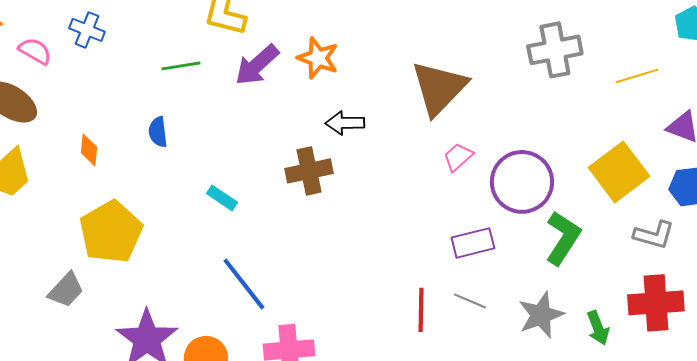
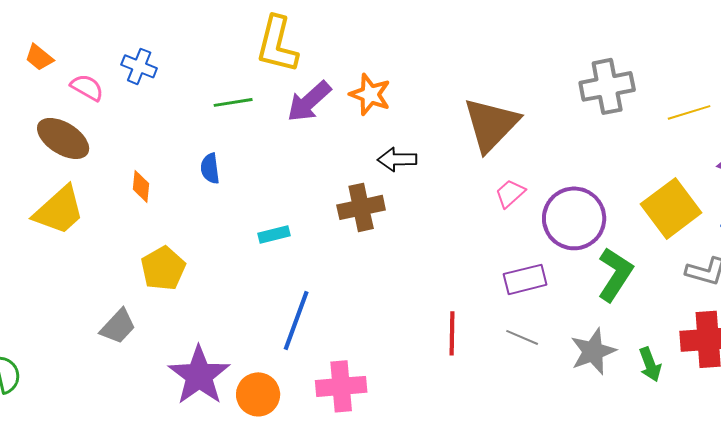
cyan rectangle: (222, 198) -> (274, 234), turned -48
yellow pentagon: (111, 232) -> (163, 268), size x0.7
blue line: (244, 284) -> (296, 320), turned 58
red line: (421, 310) -> (452, 333), moved

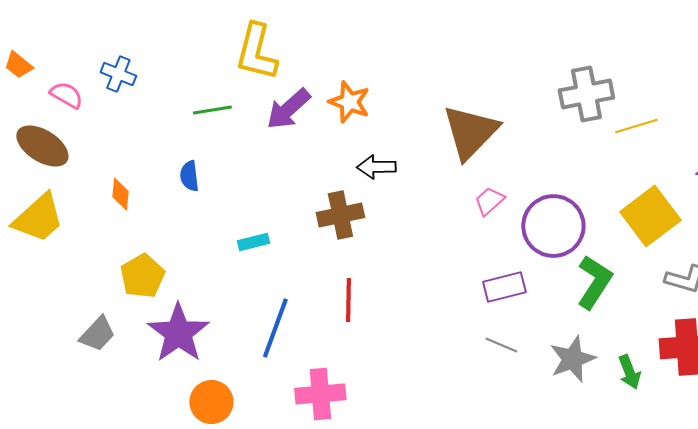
yellow line: (689, 112) -> (636, 126), moved
red line: (452, 333) -> (348, 300), moved
purple star: (199, 375) -> (178, 333), moved
orange circle: (258, 394) -> (211, 402), moved

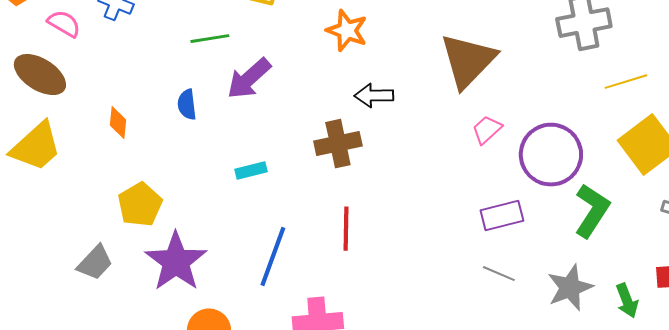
purple arrow: (288, 109) -> (249, 79), moved
yellow line: (636, 126) -> (626, 82), moved

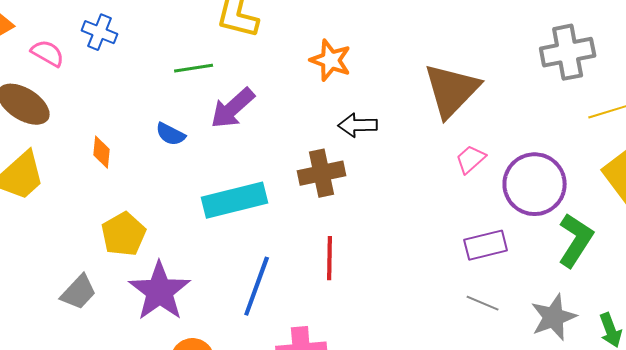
blue semicircle: (187, 105) -> (171, 134), turned -56
cyan rectangle: (251, 171) -> (235, 200), size x2.0

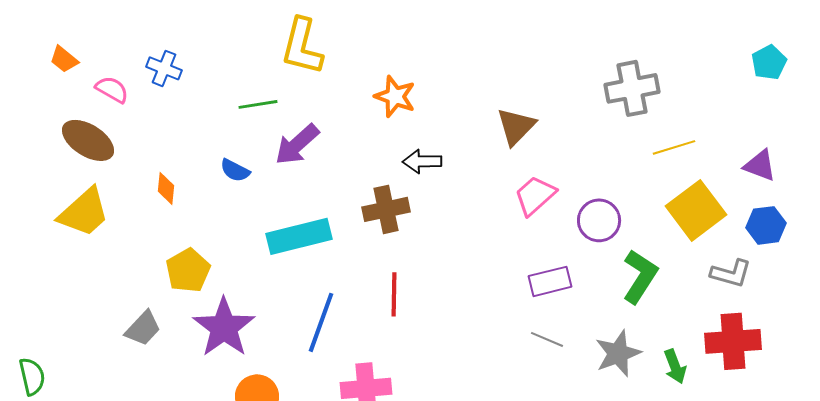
brown triangle: (452, 90) -> (516, 126), size x0.7
pink trapezoid: (471, 159) -> (535, 195), size x1.4
purple circle: (535, 184) -> (599, 220), size x0.7

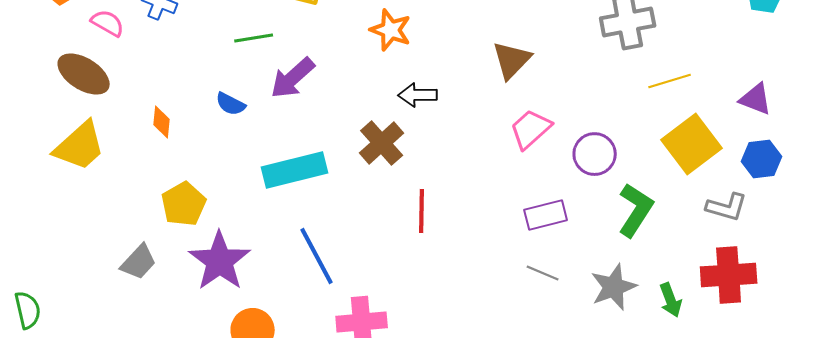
brown cross: (386, 209) -> (382, 143), turned -30
red line: (394, 294) -> (422, 211), moved
blue line: (321, 322) -> (317, 256), turned -48

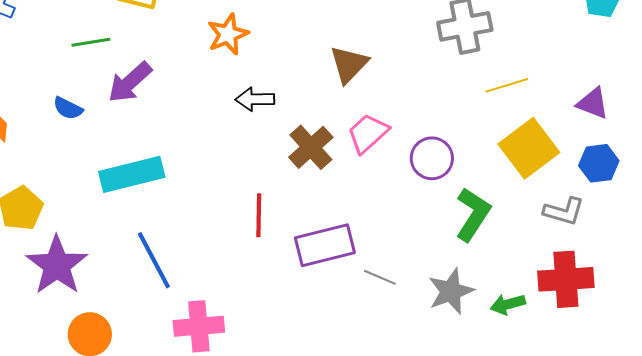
orange star: (391, 30) -> (228, 34), turned 30
brown cross: (382, 143) -> (311, 147), moved
purple rectangle: (546, 215) -> (325, 245), moved, size x1.4
green arrow: (671, 300) -> (508, 304), turned 96

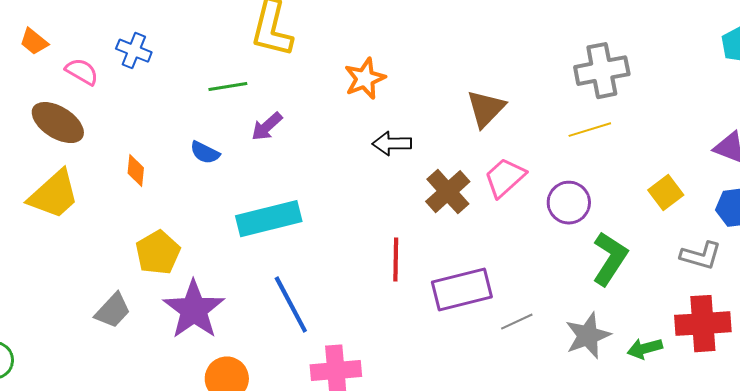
purple arrow: (130, 82) -> (267, 127), size x0.7
yellow line: (507, 85) -> (590, 130), moved
yellow square: (529, 148) -> (666, 193), size x0.6
gray line: (380, 277) -> (517, 322), turned -48

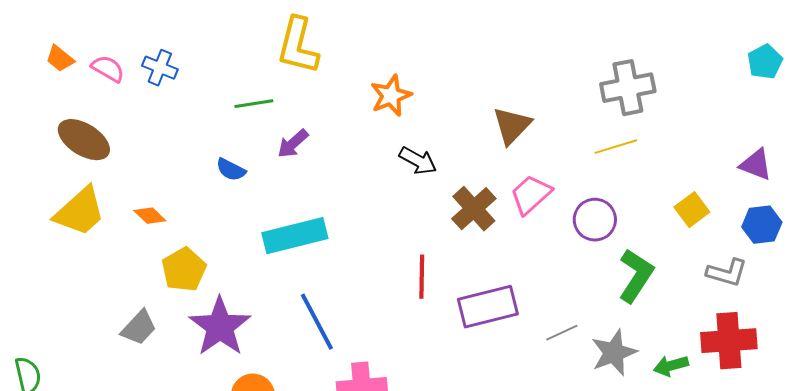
pink semicircle: (82, 72) -> (108, 69), moved
black arrow: (392, 144) -> (418, 161), turned -150
orange diamond: (136, 171) -> (150, 216), moved, turned -52
gray line: (517, 322) -> (562, 333), moved

